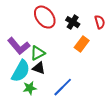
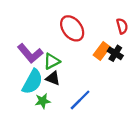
red ellipse: (45, 17) -> (72, 28), moved
black cross: (73, 22) -> (115, 53), moved

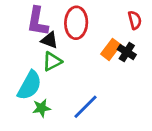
red ellipse: (72, 28) -> (76, 23), turned 40
purple L-shape: (30, 53) -> (37, 21), moved, turned 50
black triangle: (53, 78) -> (49, 40), moved

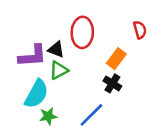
purple L-shape: (37, 21) -> (33, 56), moved, turned -104
black cross: (127, 52) -> (112, 83), moved

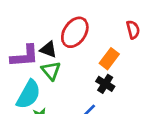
red ellipse: (82, 32) -> (75, 32), turned 32
green triangle: (59, 70) -> (51, 71), turned -42

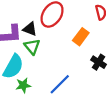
black cross: (105, 84) -> (99, 62), moved

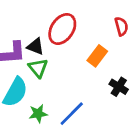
green star: (23, 85) -> (38, 114), moved

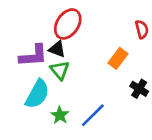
red ellipse: (62, 29) -> (68, 24), moved
green star: (38, 114) -> (60, 115), turned -30

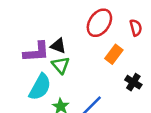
red ellipse: (68, 24) -> (99, 23), moved

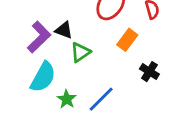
purple L-shape: (36, 52) -> (39, 37), turned -40
green triangle: (61, 65) -> (80, 52), moved, turned 36

